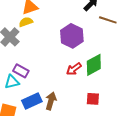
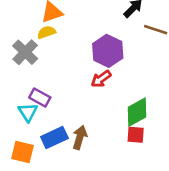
green diamond: (94, 65) -> (137, 112), moved
red arrow: (74, 69) -> (101, 79), moved
cyan triangle: (12, 82) -> (28, 112), turned -49

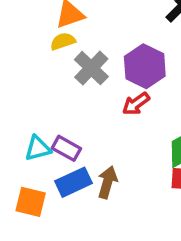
gray cross: (25, 52) -> (91, 68), moved
purple rectangle: (40, 97) -> (66, 148), moved
cyan triangle: (28, 112) -> (38, 148), turned 48

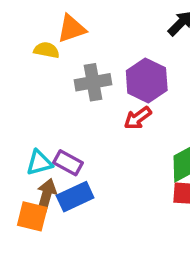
yellow semicircle: (63, 41) -> (46, 50), moved, turned 30
gray cross: (91, 68) -> (93, 82), turned 36
brown arrow: (107, 182) -> (46, 195), moved

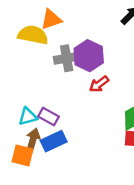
yellow semicircle: (46, 50) -> (33, 35), size x1.6
purple hexagon: (147, 80) -> (89, 56), moved

